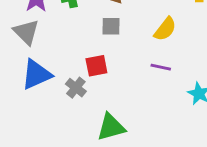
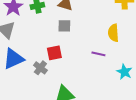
yellow semicircle: (165, 29) -> (113, 33), moved, turned 138

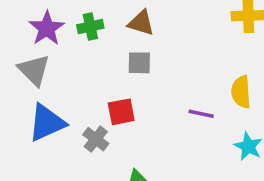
yellow semicircle: (113, 33) -> (241, 92), moved

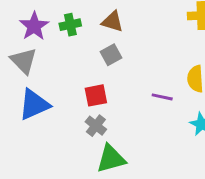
gray square: (139, 63) -> (111, 55), turned -30
gray cross: (96, 139) -> (96, 126), moved

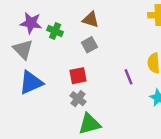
green cross: (70, 25) -> (55, 31), moved, turned 35
purple star: (34, 26) -> (31, 23), turned -30
purple line: (162, 97) -> (128, 77), turned 56

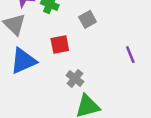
red square: (78, 76) -> (60, 45), moved

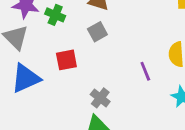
gray cross: (75, 78) -> (100, 98), moved

